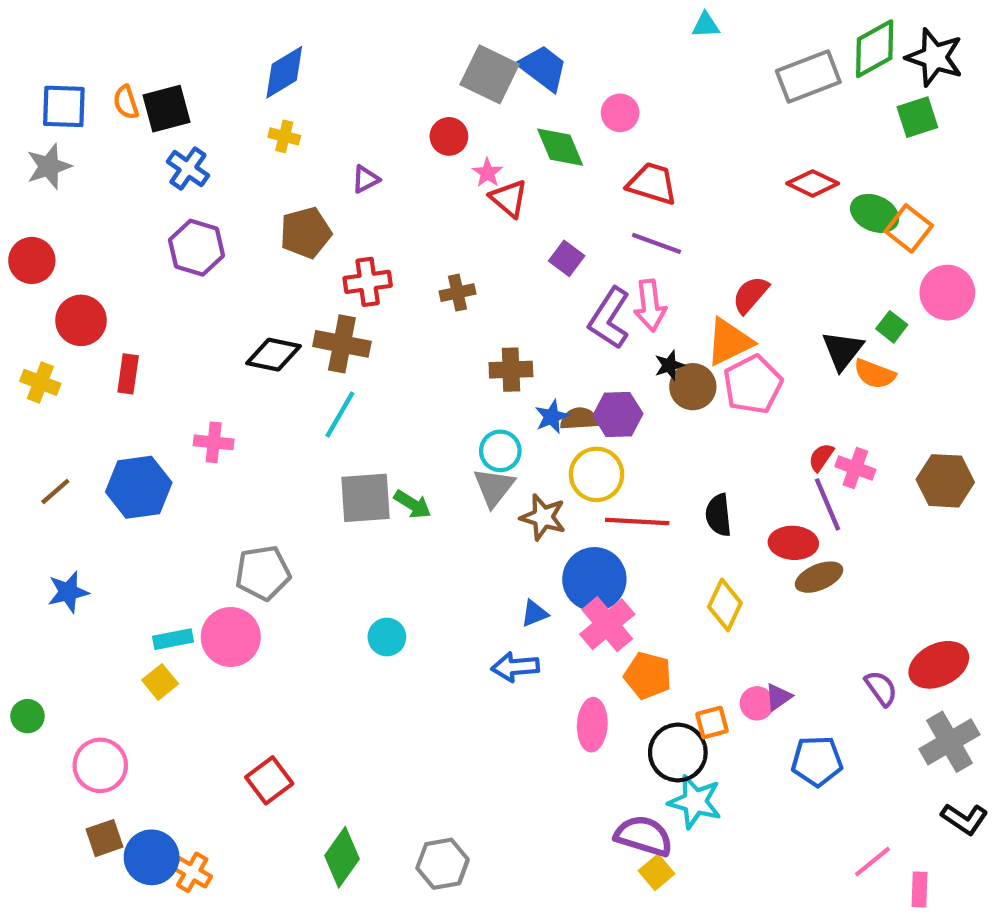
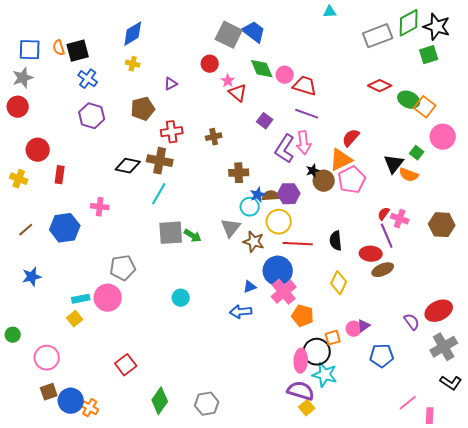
pink circle: (620, 113) -> (285, 75), moved
red circle: (32, 260) -> (18, 107), moved
cyan circle: (500, 451) -> (250, 207), moved
pink ellipse: (592, 725) -> (301, 361), moved

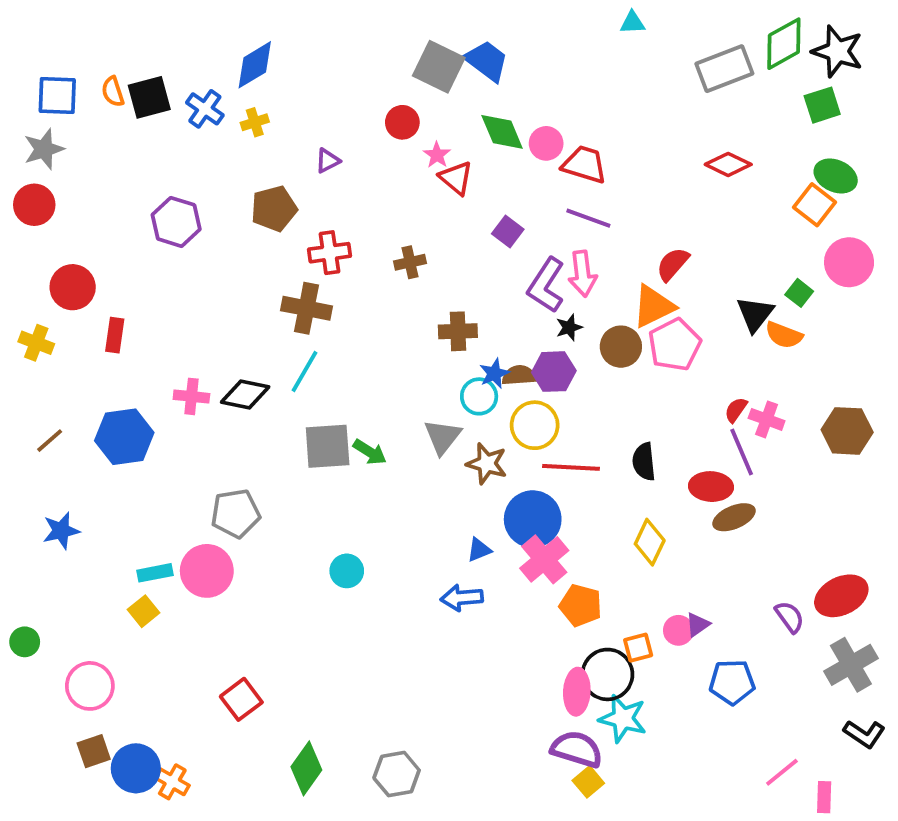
yellow cross: (133, 64) -> (255, 122), turned -32
blue cross: (88, 79) -> (205, 109), moved
green ellipse: (409, 100) -> (836, 176), moved
black diamond: (128, 166) -> (245, 395), moved
black star: (313, 171) -> (569, 327), moved

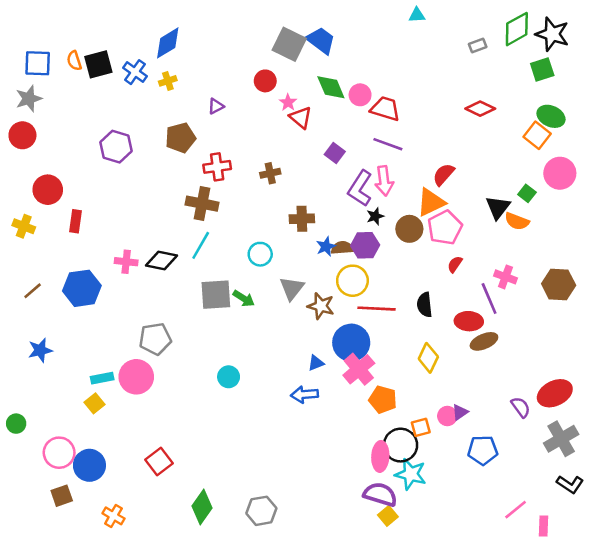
gray rectangle: (724, 69) -> (478, 46), size x0.5
cyan circle: (479, 396) -> (260, 254), moved
red semicircle: (736, 410) -> (455, 264), moved
blue circle: (136, 768) -> (89, 465), moved

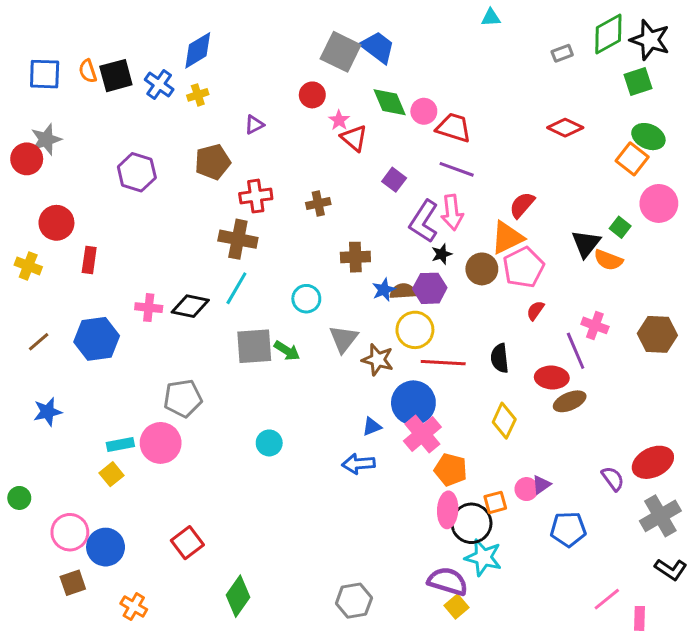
gray star: (29, 99) -> (46, 140), moved
pink ellipse: (380, 456) -> (448, 510), moved
gray hexagon: (261, 511) -> (354, 601), moved

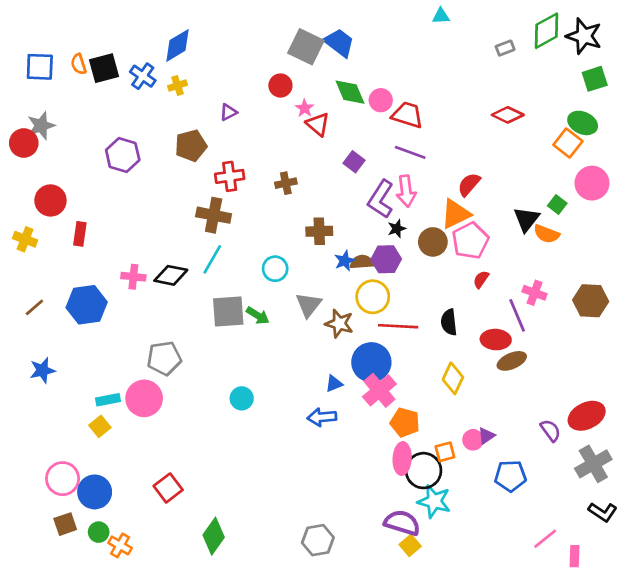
green square: (638, 82) -> (595, 79), moved
green circle: (19, 498) -> (99, 532), moved

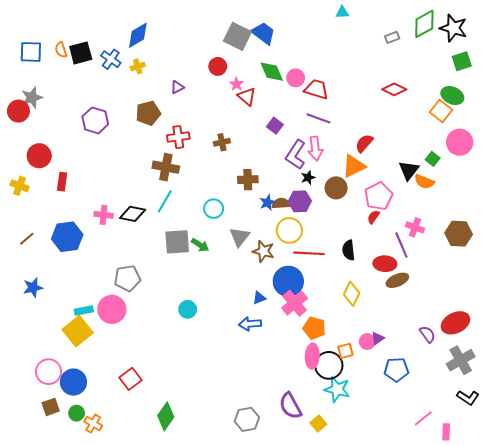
pink pentagon: (470, 241) -> (379, 196), moved
yellow square: (100, 426) -> (78, 331), size x1.8
purple semicircle: (402, 523) -> (290, 406), moved, turned -136

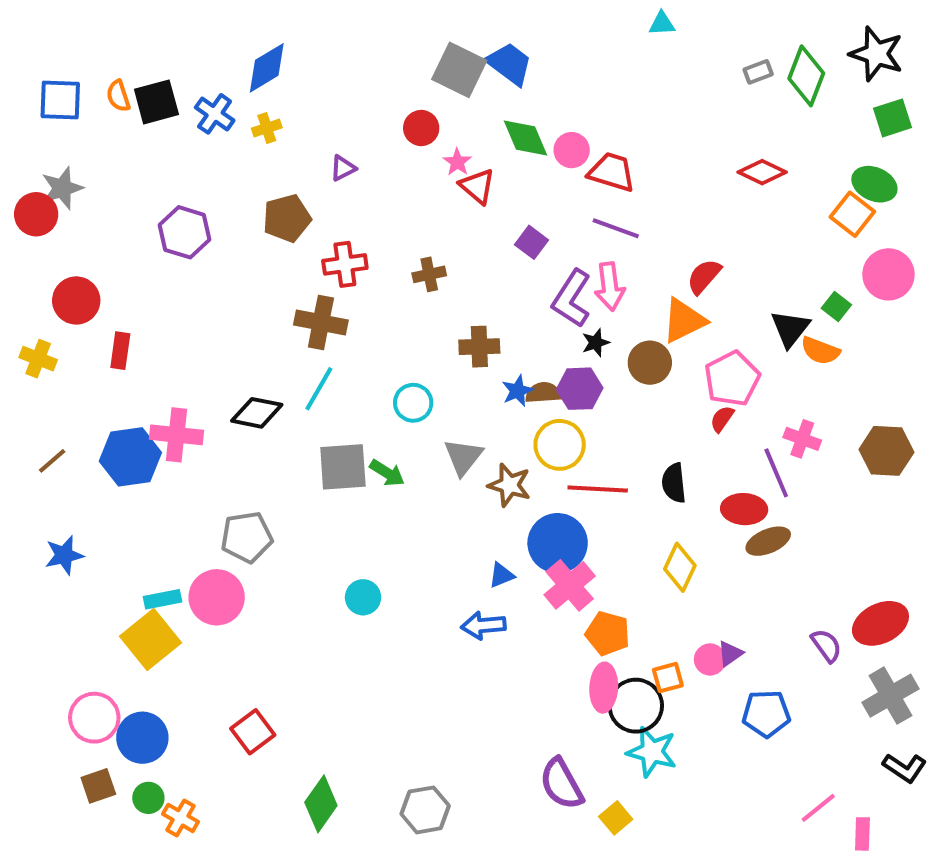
green diamond: (424, 24) -> (806, 76), moved, turned -40
pink cross: (104, 215) -> (177, 435), moved, size x1.4
gray hexagon: (247, 419) -> (425, 810), moved

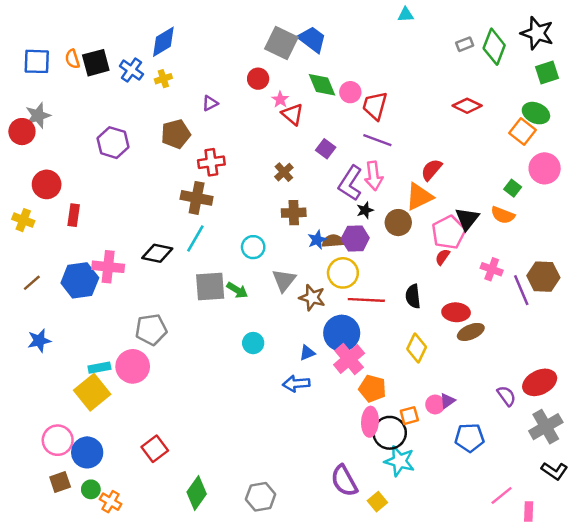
red trapezoid: (612, 172) -> (375, 106), turned -92
brown cross: (429, 274) -> (284, 172), moved, turned -30
black triangle: (790, 329) -> (467, 219), moved
purple line: (776, 473) -> (521, 290), moved
cyan circle: (363, 597) -> (253, 343), moved

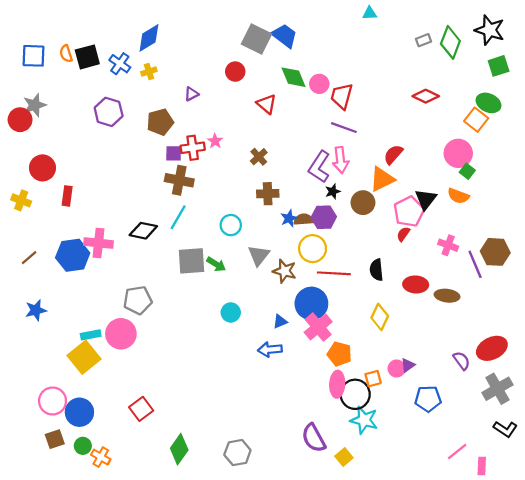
pink star: (280, 100) -> (215, 141), moved
purple hexagon: (113, 143) -> (109, 112), moved
purple square: (326, 149) -> (174, 153), moved, turned -36
pink circle: (545, 168) -> (458, 153), moved
brown ellipse: (471, 332) -> (447, 296), moved, turned 30

